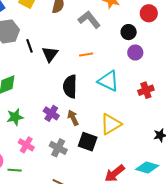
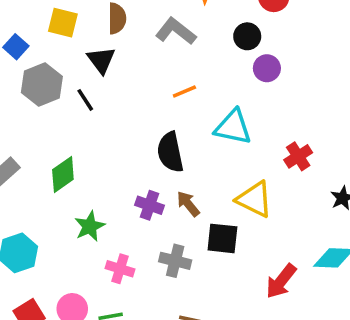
black triangle: (50, 54) -> (101, 60), moved
red cross: (146, 90) -> (298, 156), moved
yellow triangle: (111, 124) -> (254, 199), turned -50

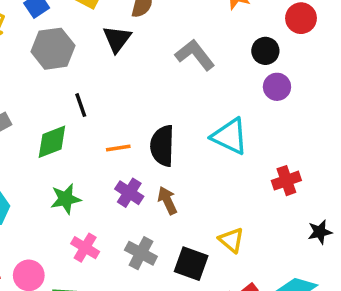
gray L-shape: (176, 31) -> (195, 55), moved
orange line: (184, 91) -> (118, 148), moved
black line: (85, 100) -> (81, 105), moved
yellow triangle: (254, 199) -> (231, 240), moved, size x0.7
black square: (222, 238) -> (191, 264), moved

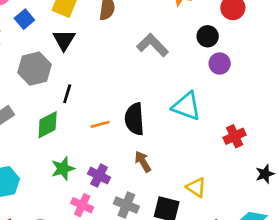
black triangle: (117, 39) -> (64, 40), moved
gray hexagon: (53, 49) -> (35, 69), moved
black line: (81, 105) -> (67, 94), turned 42
purple cross: (129, 193) -> (99, 176), moved

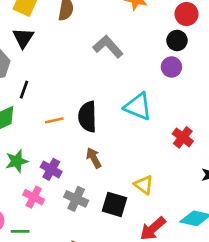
black circle: (208, 36) -> (177, 40), moved
red cross: (235, 136) -> (183, 137), turned -30

